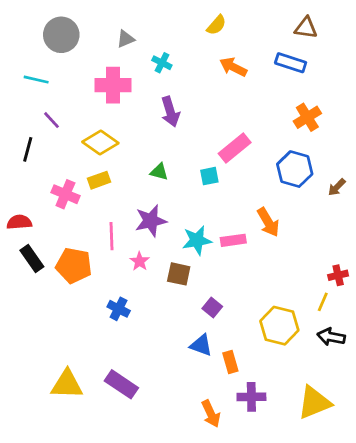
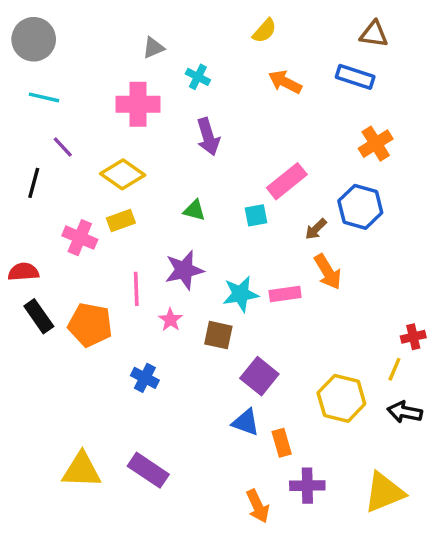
gray circle: (61, 35) -> (34, 39), moved
brown arrow: (337, 187) -> (316, 229), moved
purple square: (212, 307) -> (259, 376), size x1.5

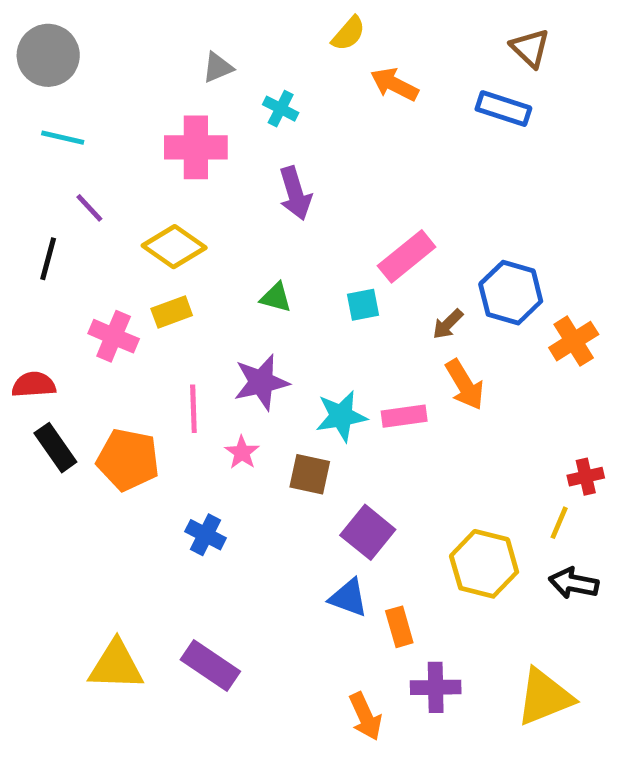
yellow semicircle: (265, 31) -> (348, 34), moved
brown triangle: (374, 34) -> (530, 48), turned 36
orange arrow: (285, 82) -> (394, 84), moved
orange cross: (376, 144) -> (574, 341), moved

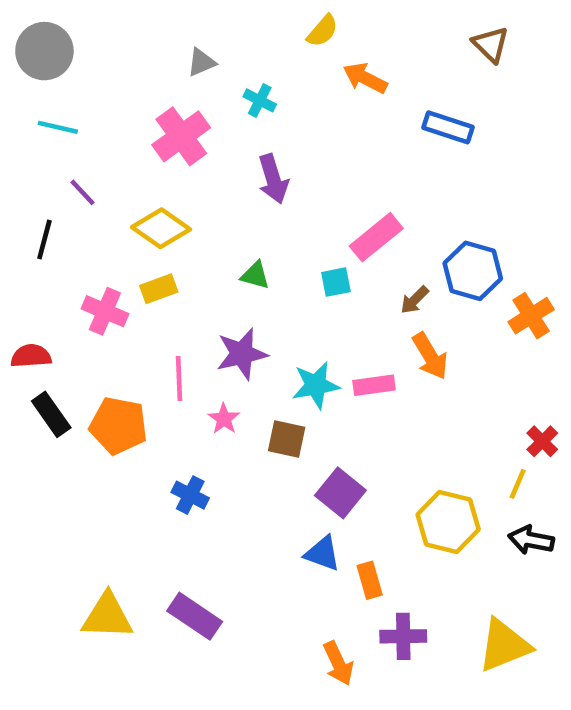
blue rectangle: (503, 109) -> (448, 127), moved
pink cross: (196, 147) -> (181, 136), turned -36
red cross: (586, 477) -> (542, 441), turned -32

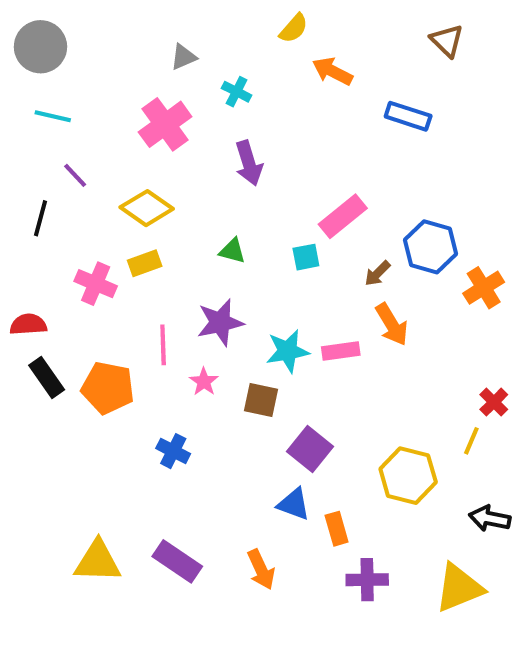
black arrow: (531, 540) -> (490, 518), moved
orange arrow: (338, 663) -> (261, 569), moved

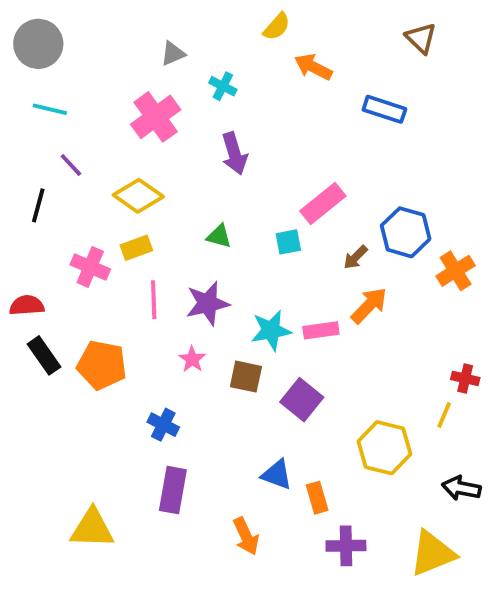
orange arrow: (392, 324) -> (369, 305), turned -105
pink line: (163, 345) -> (154, 300), moved
red cross: (494, 402) -> (465, 378), turned -32
purple square: (310, 449) -> (302, 400), moved
purple rectangle: (177, 561) -> (173, 490), moved, turned 66

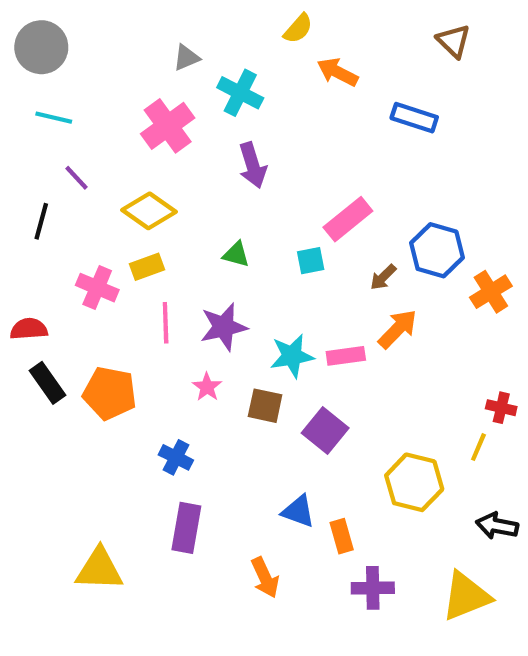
cyan cross: (223, 86) -> (240, 93), size x1.5

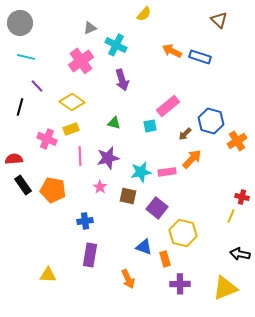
orange arrow: (338, 72) -> (172, 51), moved
blue cross: (176, 457) -> (85, 221), turned -35
yellow hexagon: (414, 482) -> (183, 233), moved
yellow triangle: (99, 569) -> (48, 275), size x0.7

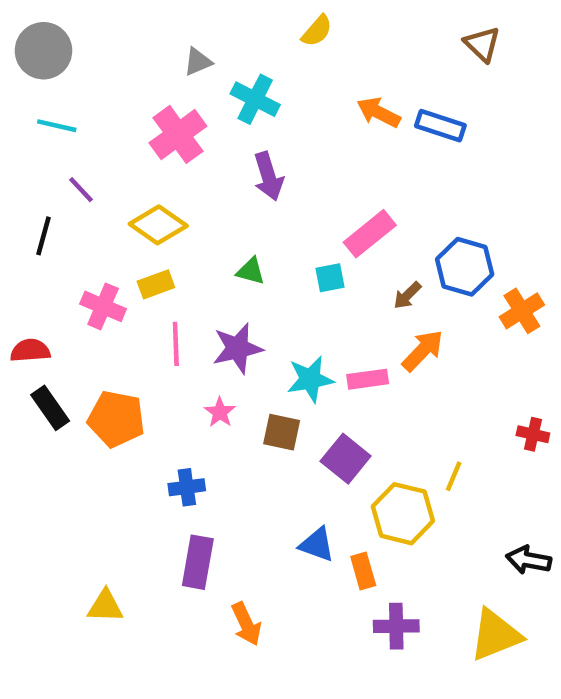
yellow line: (231, 216) -> (454, 476), moved
orange arrow: (128, 279) -> (246, 624), moved

